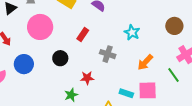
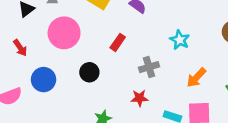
gray cross: (108, 54) -> (149, 67), turned -35
red star: (87, 78) -> (140, 98), moved

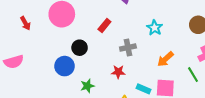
blue circle: (44, 80) -> (65, 66), moved

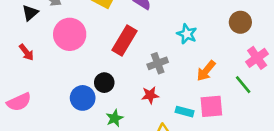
red rectangle: (104, 26) -> (124, 40), size x1.6
black circle: (80, 48) -> (104, 83), moved

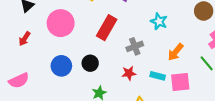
red arrow: (26, 52) -> (25, 39), turned 72
blue circle: (83, 98) -> (61, 66), moved
cyan rectangle: (185, 112) -> (158, 76), moved

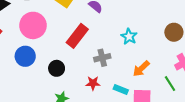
blue circle: (61, 66) -> (25, 56), moved

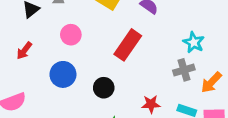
pink circle: (33, 25) -> (71, 35), size x0.6
gray cross: (102, 58) -> (184, 70), moved

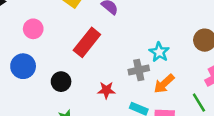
cyan star: (194, 42) -> (159, 52), moved
red star: (151, 104) -> (106, 90), moved

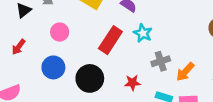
cyan star: (159, 52) -> (143, 33), moved
black circle: (61, 82) -> (90, 78), size x1.5

